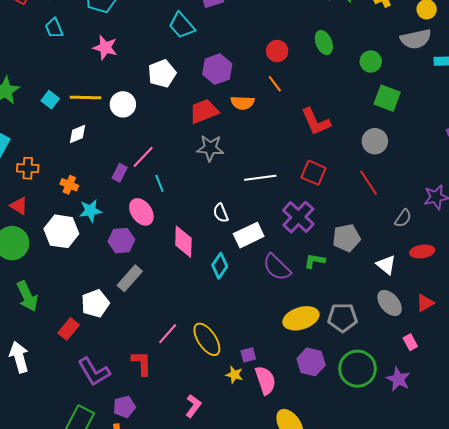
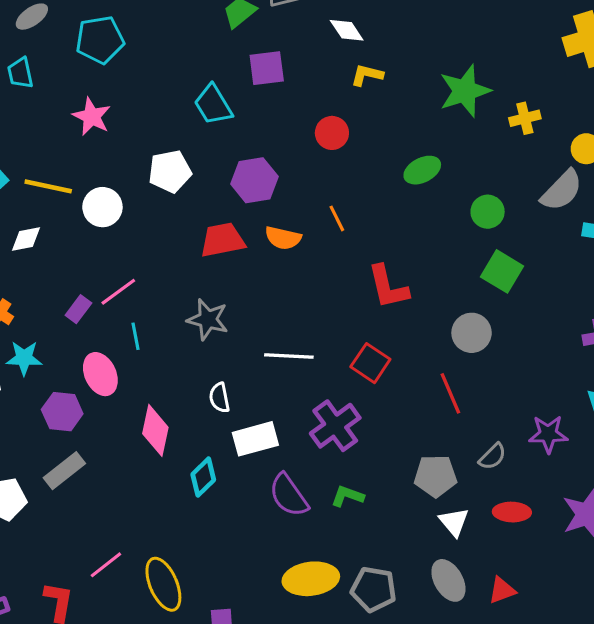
gray semicircle: (416, 39) -> (562, 190), turned -44
green ellipse: (324, 43) -> (422, 170), turned 75
red circle: (277, 51) -> (332, 133), moved
gray star: (210, 148) -> (208, 319), moved
gray pentagon: (346, 238) -> (435, 476), moved

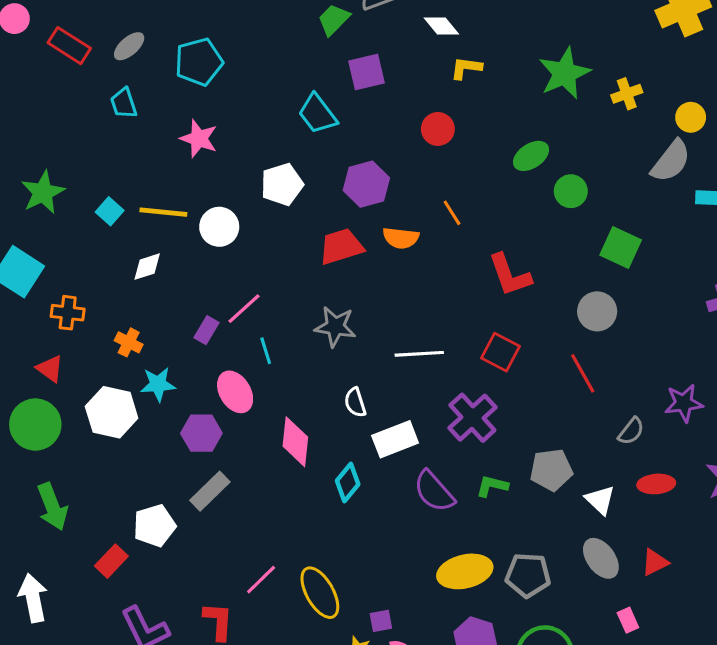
green circle: (488, 212) -> (571, 191), moved
gray pentagon: (435, 476) -> (551, 470), moved

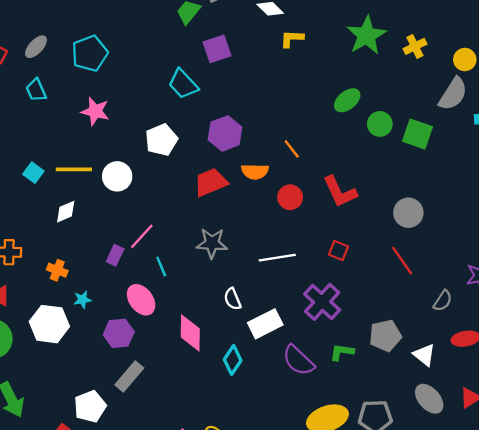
red circle: (438, 129) -> (290, 197), moved
green square: (621, 247) -> (418, 134), moved
red square: (501, 352) -> (338, 250), size x0.7
cyan star: (158, 384) -> (82, 300), size x0.7

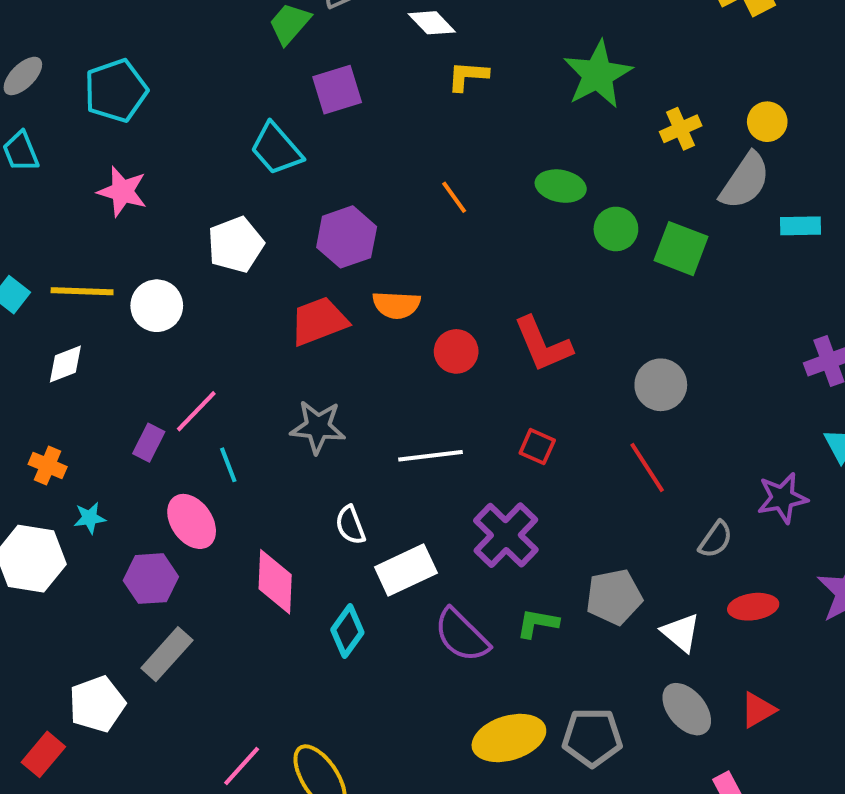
yellow cross: (415, 46) -> (681, 129), moved
green ellipse: (347, 100) -> (561, 186), turned 48
orange line: (292, 149) -> (454, 197), moved

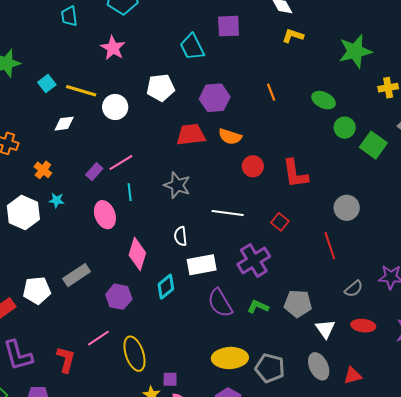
purple hexagon: (151, 579) -> (119, 297), moved

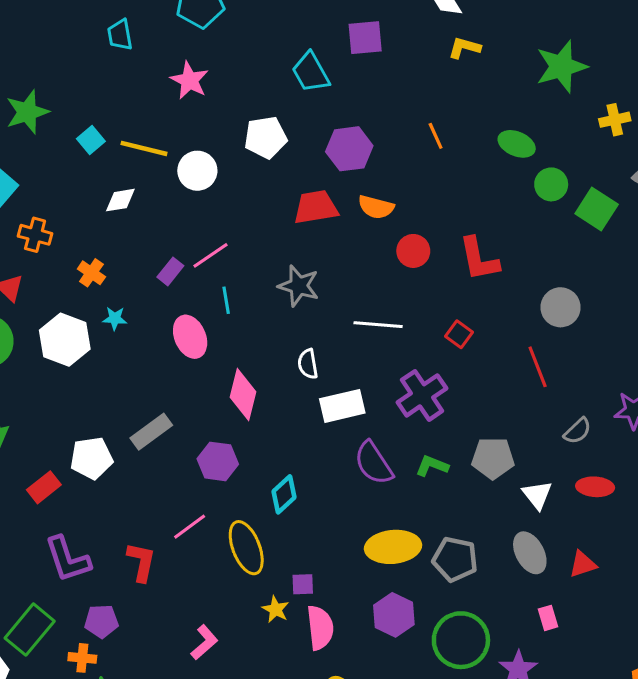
cyan diamond: (166, 287) -> (284, 494), moved

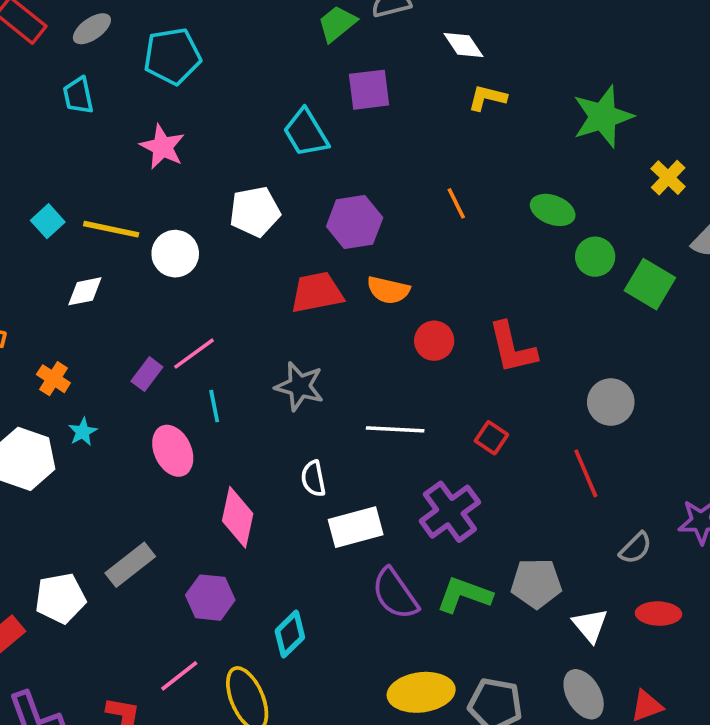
yellow cross: (615, 120) -> (668, 178), turned -32
cyan star: (115, 318) -> (83, 432), turned -30
green L-shape: (432, 466) -> (464, 595), size x1.4

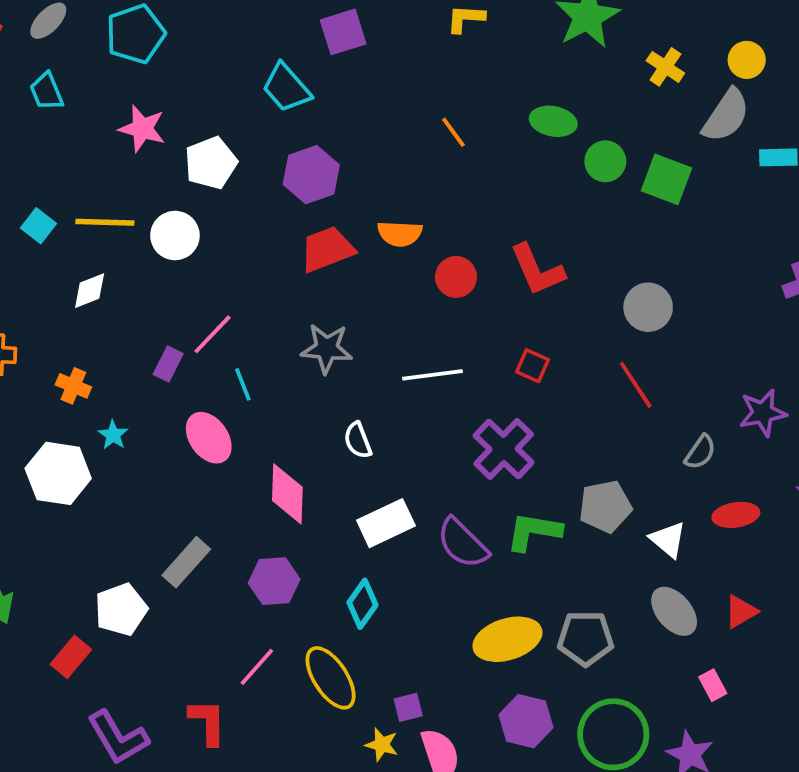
white pentagon: (255, 212) -> (211, 163), moved
purple hexagon: (355, 222) -> (311, 175), moved
white rectangle: (356, 527) -> (386, 523), moved

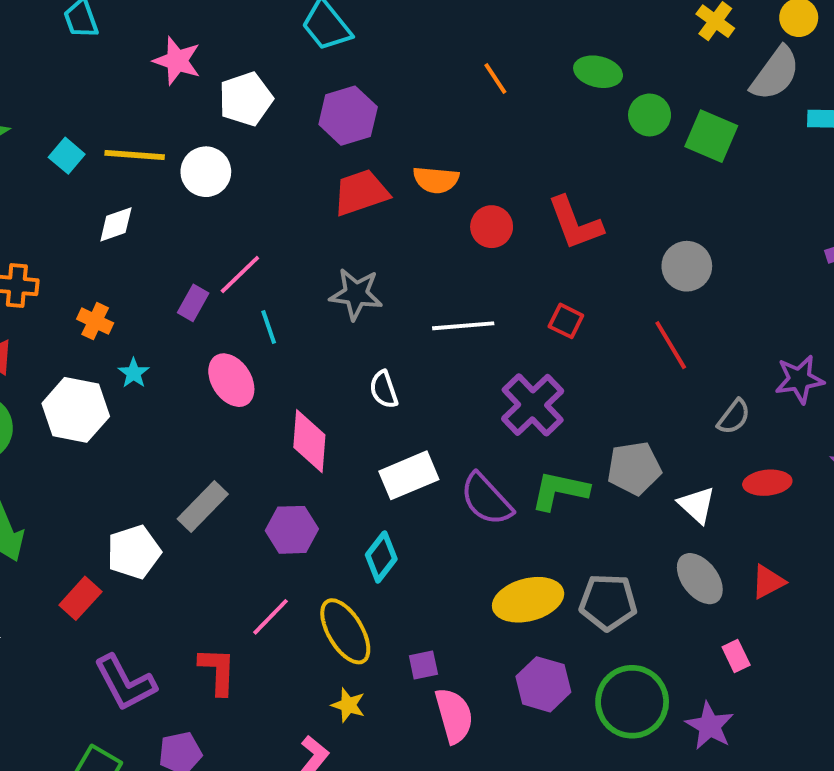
yellow star: (382, 745) -> (348, 705), moved

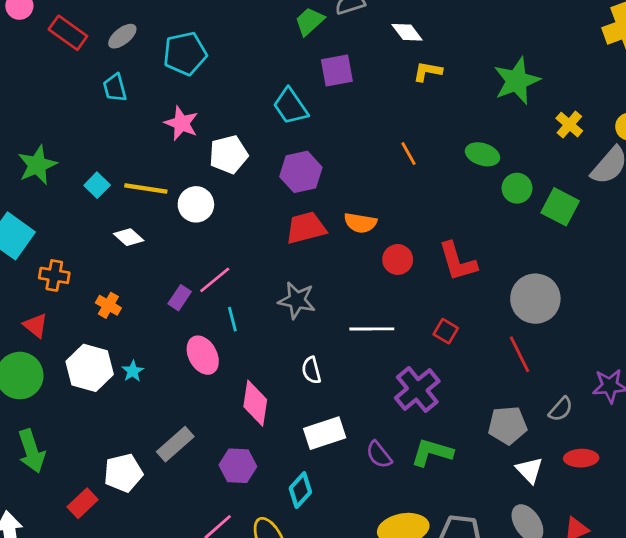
white diamond: (116, 224) -> (129, 237), turned 56
gray circle: (687, 266) -> (535, 299), size x1.4
cyan star: (134, 373) -> (133, 371), moved
gray pentagon: (634, 468) -> (508, 425), moved
purple semicircle: (486, 499) -> (379, 455), size x0.7

